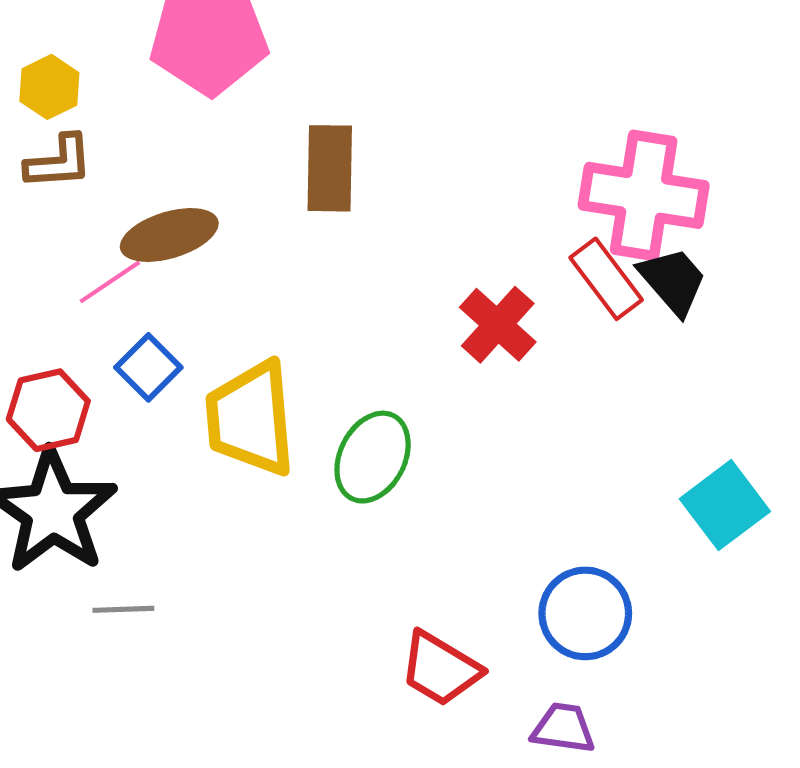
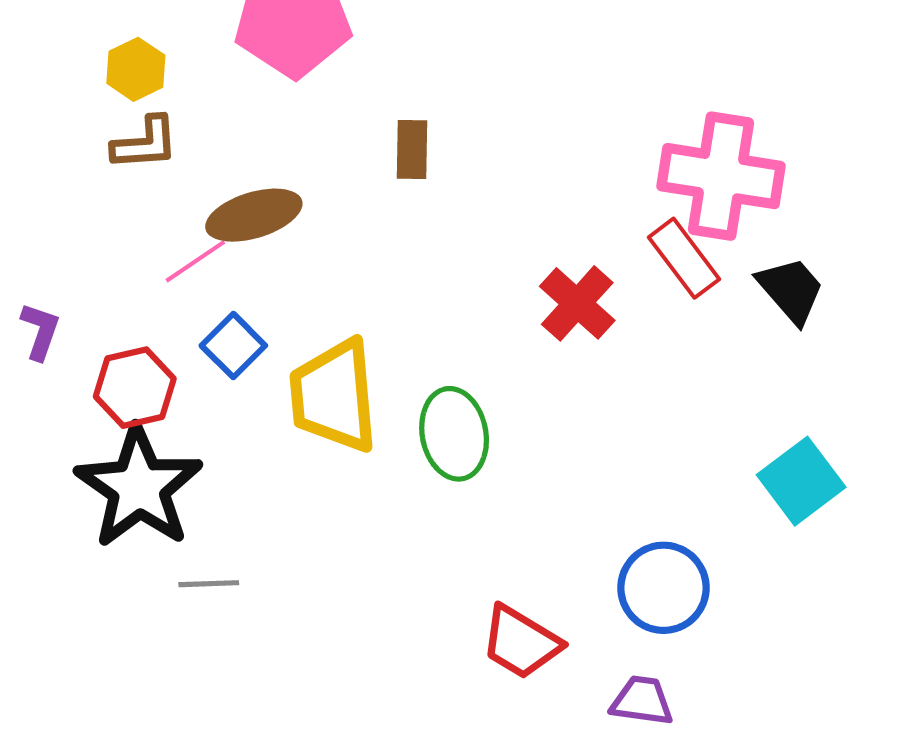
brown rectangle: (330, 168) -> (412, 149), size x0.7
black trapezoid: (673, 281) -> (791, 290), moved
green ellipse: (373, 457) -> (454, 434), turned -38

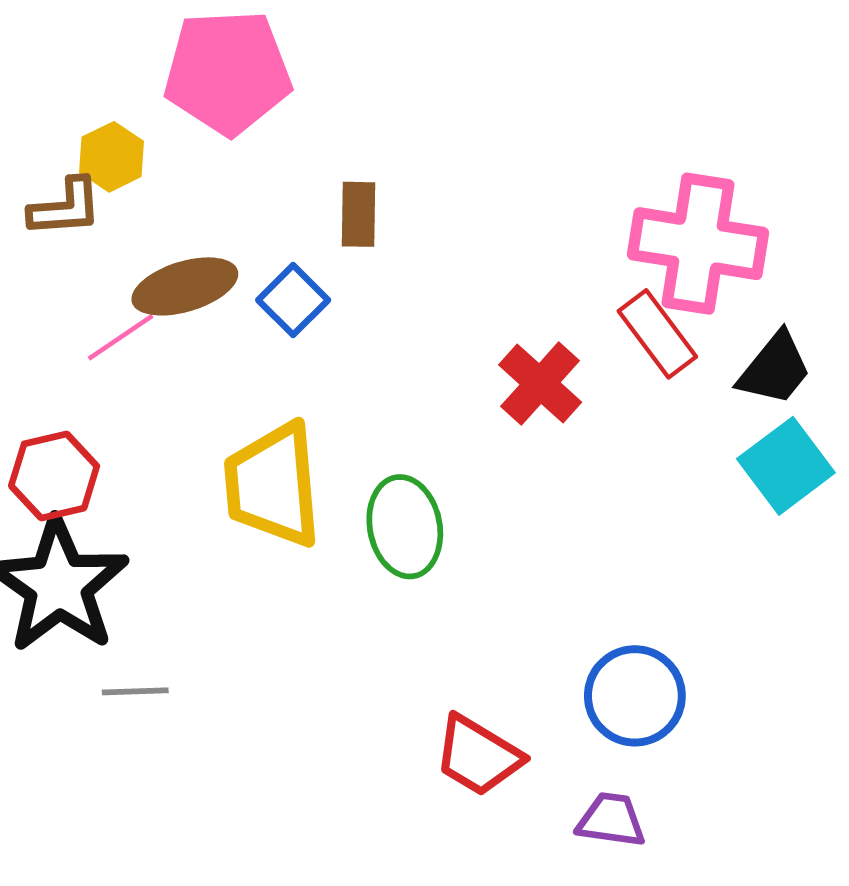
yellow hexagon: (136, 69) -> (112, 157), moved
black trapezoid: (791, 290) -> (775, 369), turned 80
blue square: (233, 346) -> (293, 300), moved
cyan square: (801, 481) -> (786, 466), moved

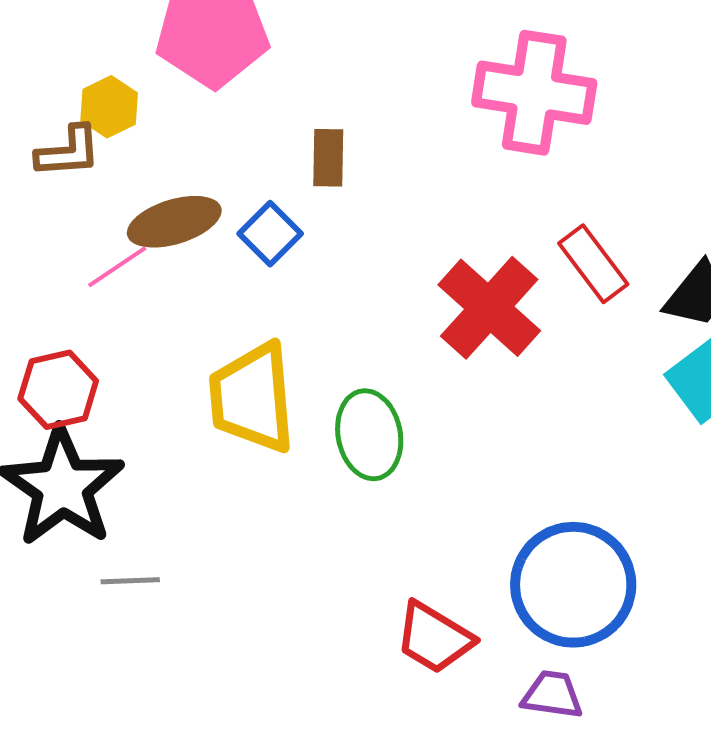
pink cross: (698, 244) -> (534, 93), moved
red cross: (540, 383) -> (489, 308), size x1.4
blue circle: (635, 696) -> (573, 585), size x1.4

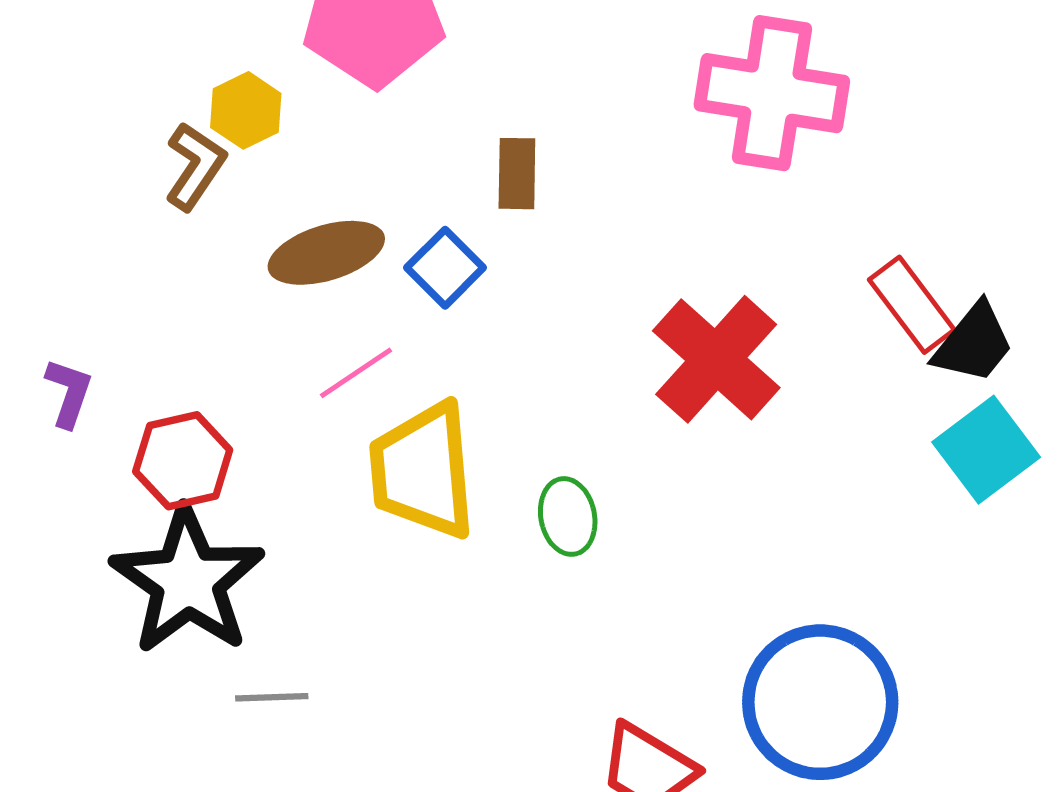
brown L-shape: (68, 152) -> (195, 166), turned -52
red rectangle: (593, 264) -> (912, 305), moved
pink line: (117, 267) -> (356, 373), moved
green ellipse: (369, 435) -> (568, 516), size x0.7

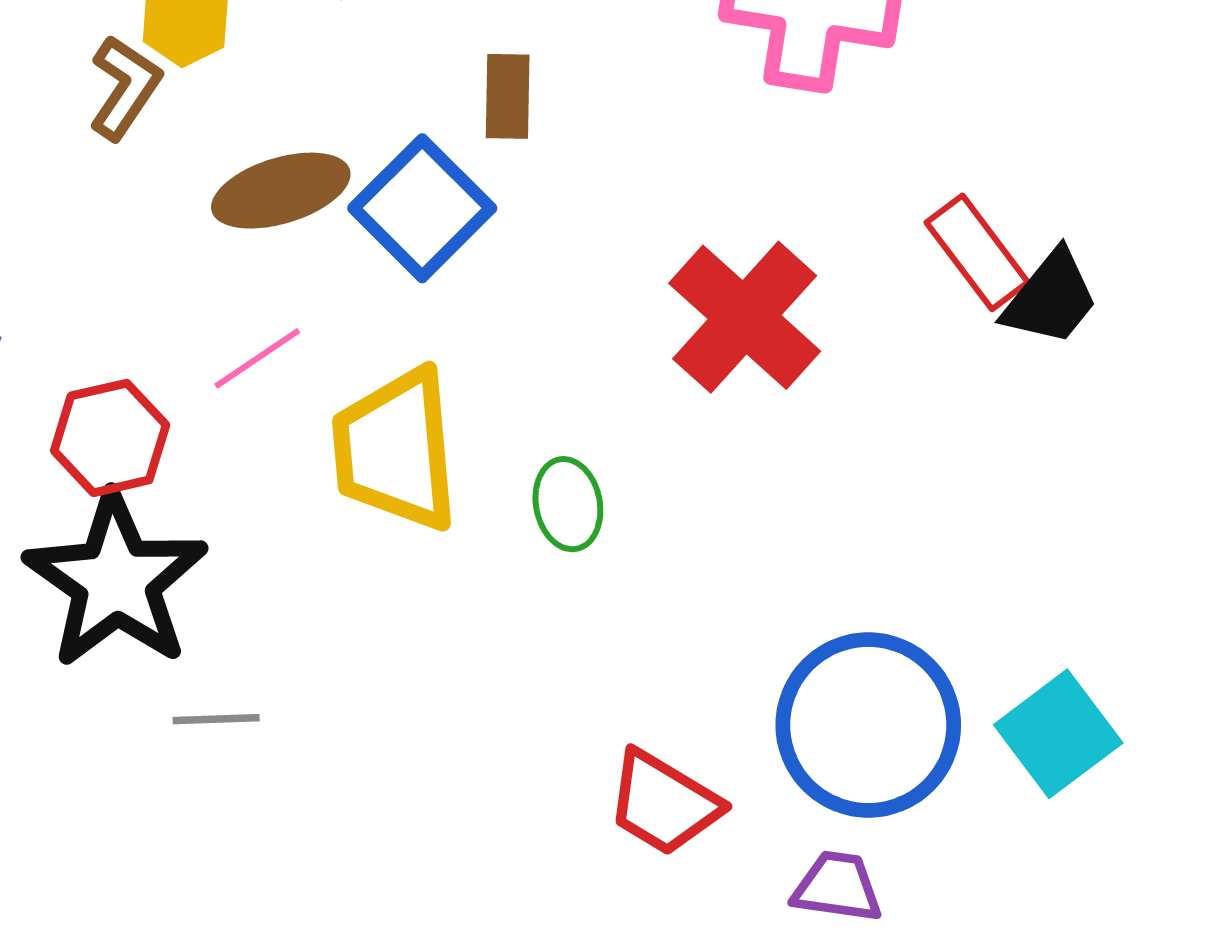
blue square: (445, 268) -> (422, 208), size x1.5
pink line: (356, 373) -> (257, 358), moved
cyan square: (986, 450) -> (1058, 734), moved

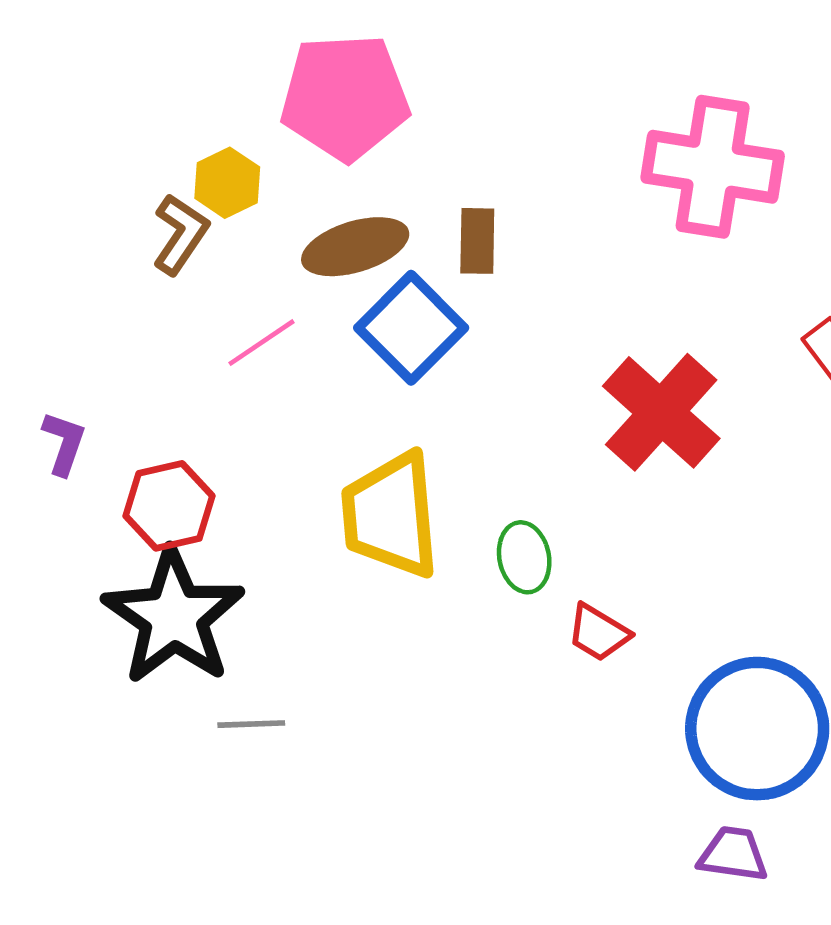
brown ellipse: (281, 191) -> (355, 247), moved
pink line: (257, 358) -> (262, 343), moved
red trapezoid: (664, 803) -> (598, 633), moved, size x0.7

